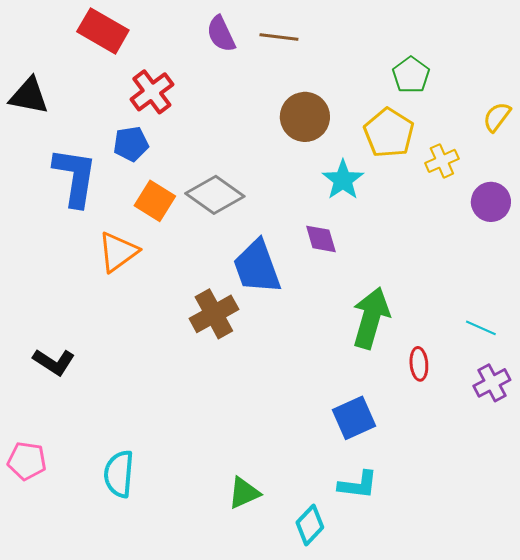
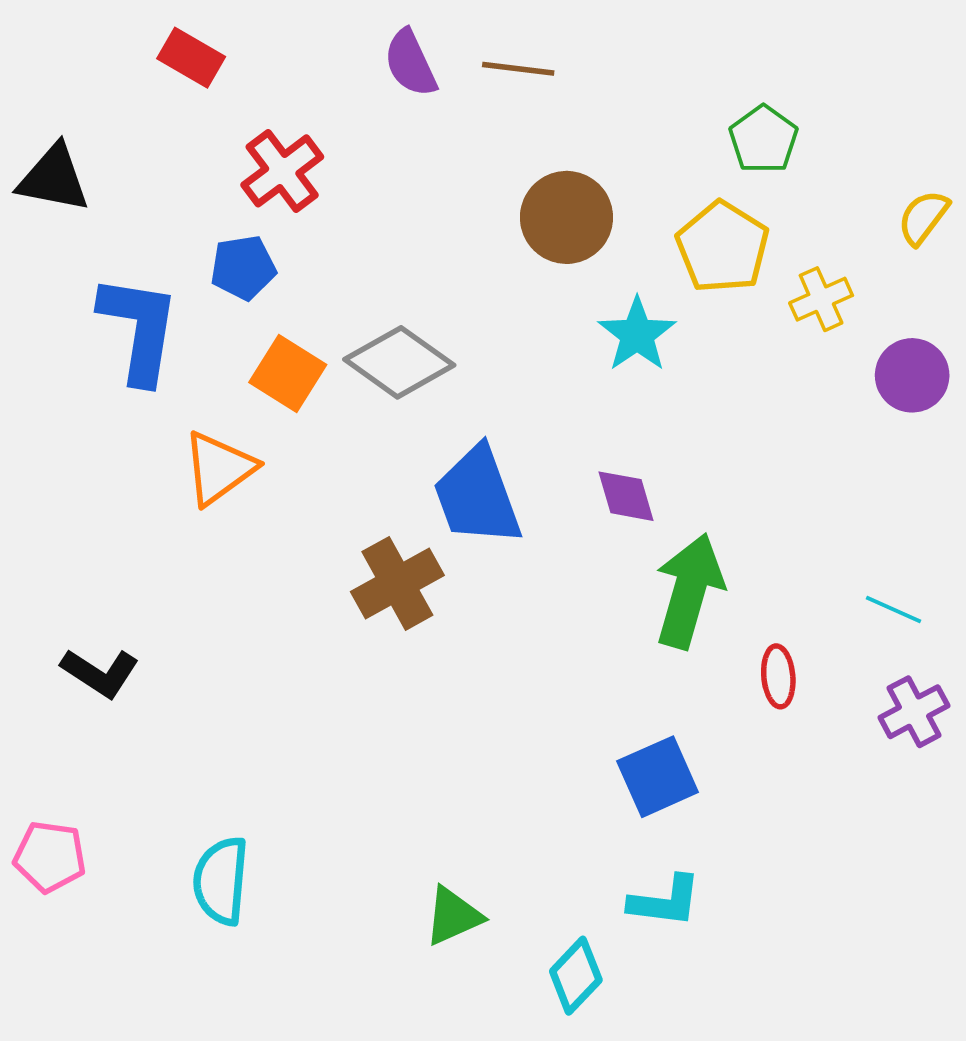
red rectangle: (103, 31) -> (191, 58), size x0.7
purple diamond: (321, 239) -> (626, 496), moved

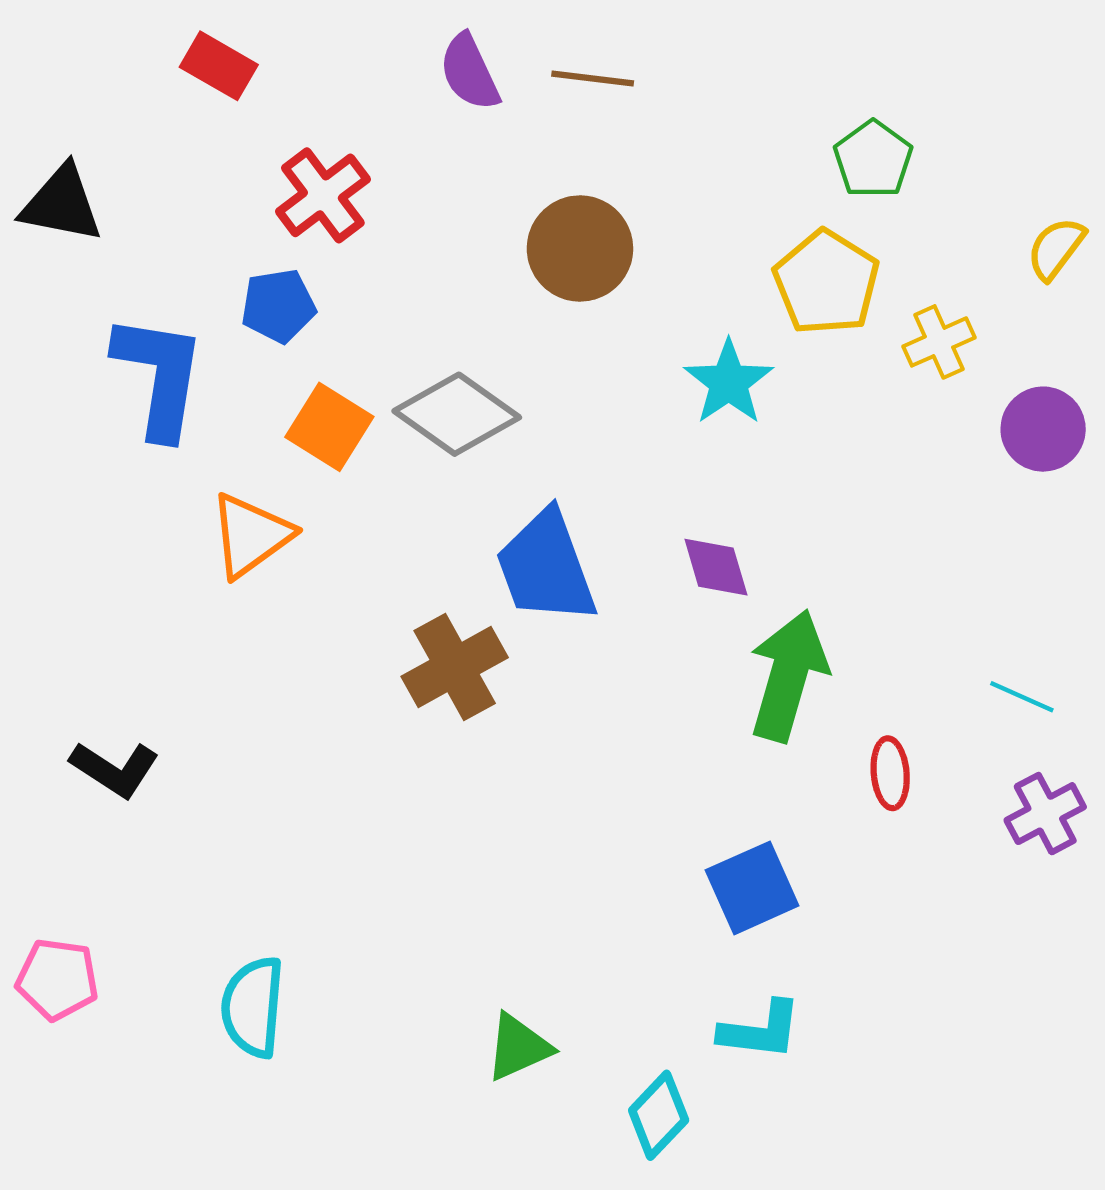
brown circle: (566, 217) -> (580, 248), moved

